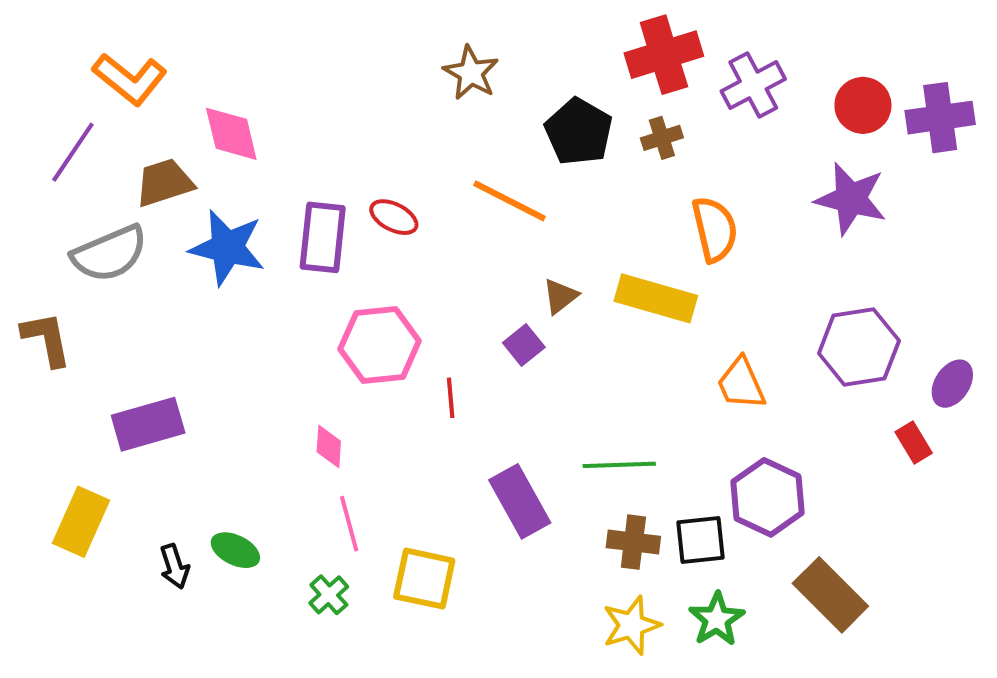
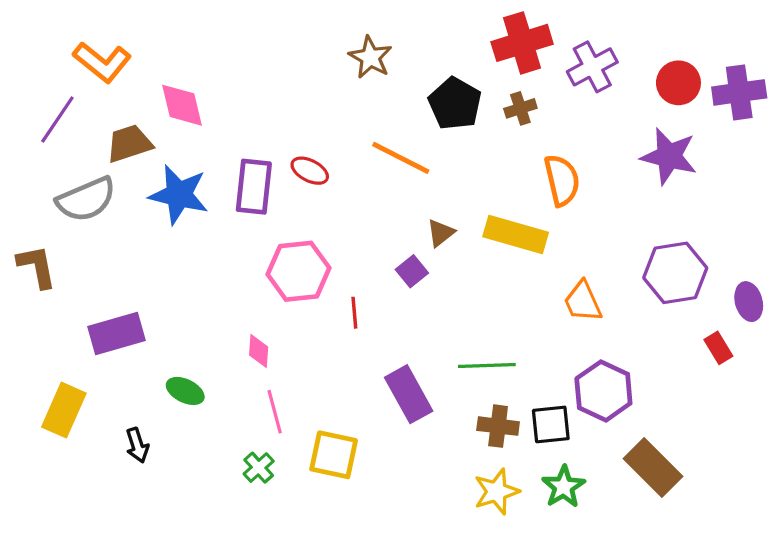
purple ellipse: (952, 384) -> (749, 302), turned -48
green ellipse: (235, 550) -> (185, 391), moved

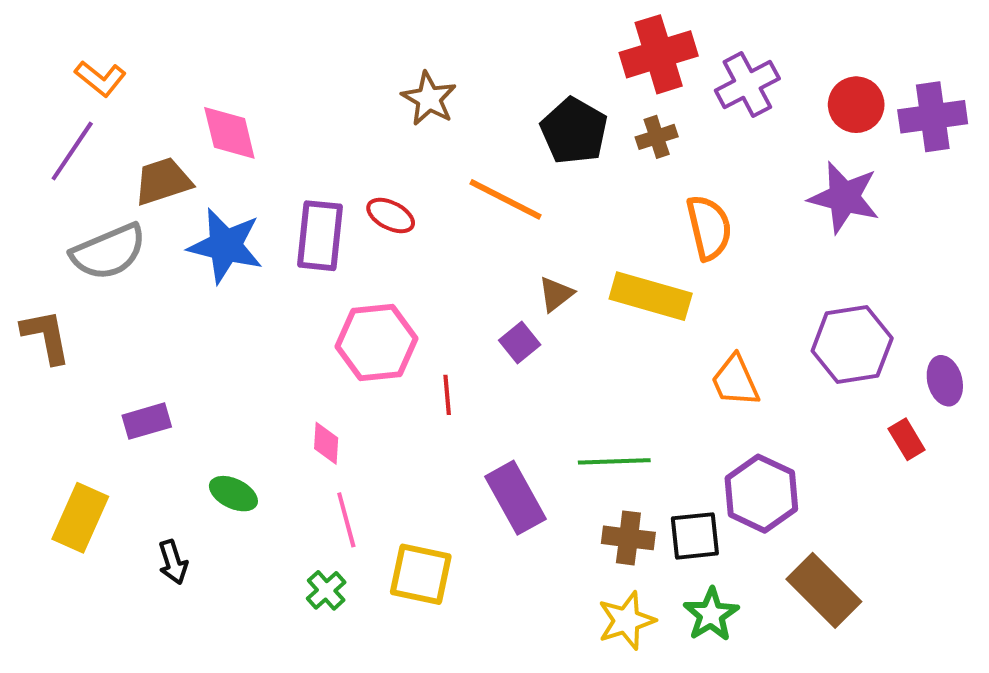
brown star: (370, 57) -> (429, 99), moved
orange L-shape: (102, 62) -> (100, 78), moved, size x0.7
purple rectangle: (117, 333) -> (147, 421), size x0.7

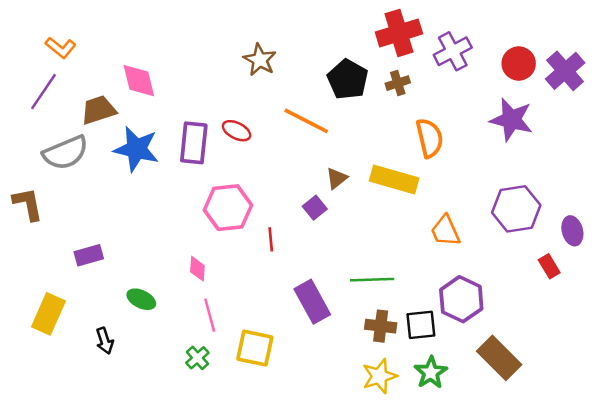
purple cross: (933, 117) -> (565, 71), turned -33

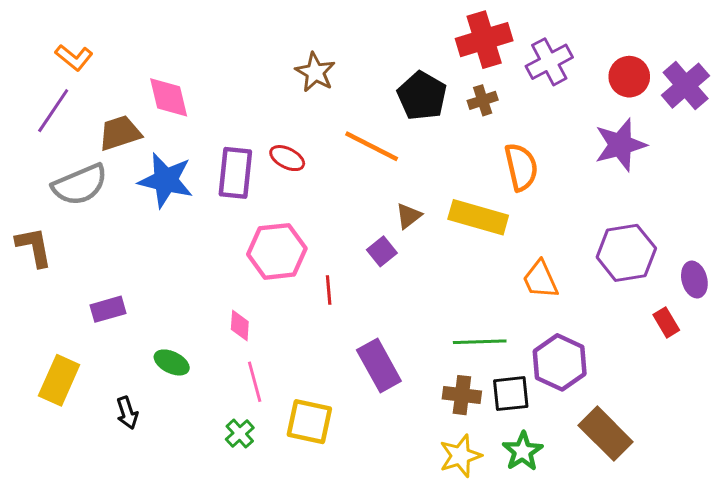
purple star: (511, 120) -> (620, 145), turned -30
green line: (372, 280) -> (480, 342), moved

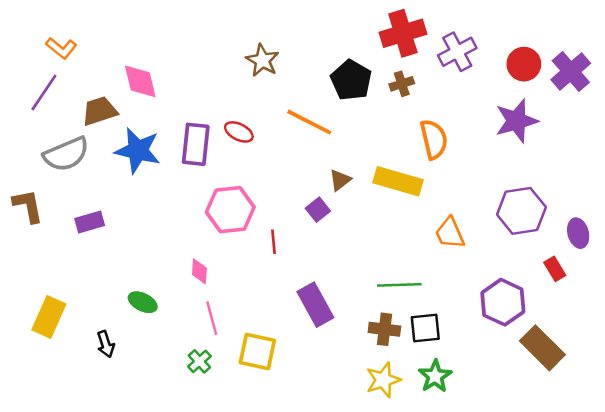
purple rectangle: (108, 309) -> (90, 222), moved
purple hexagon: (560, 362) -> (503, 302), moved
brown rectangle: (606, 434) -> (542, 348), moved

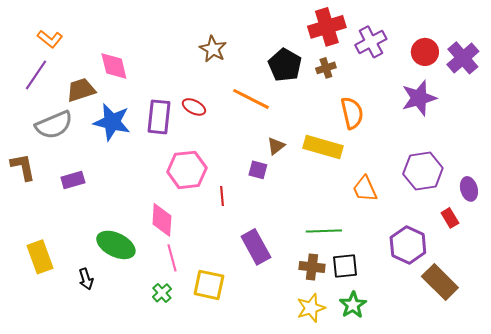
purple square: (318, 210) -> (258, 170), turned -36
pink diamond: (199, 271) -> (162, 220), size x1.6
green ellipse: (143, 302) -> (116, 245), size x1.6
yellow rectangle: (49, 317) -> (40, 257), turned -44

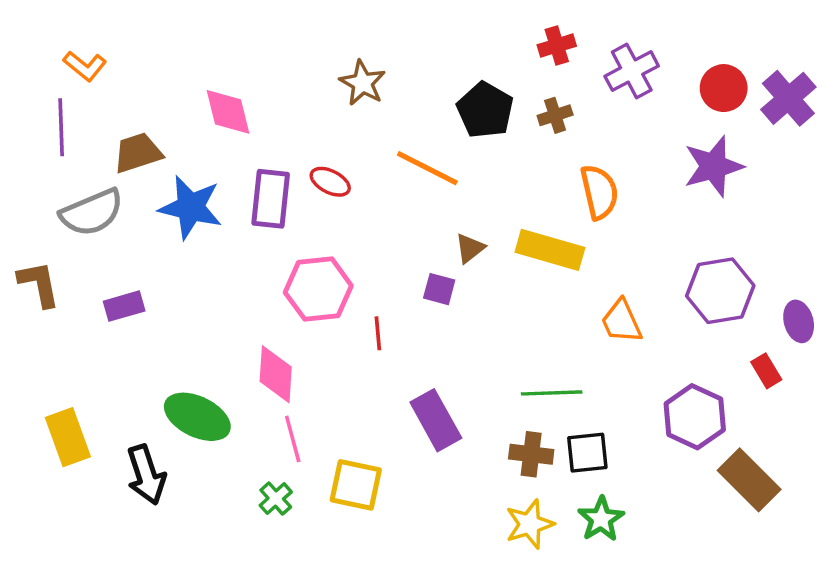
red cross: (327, 27) -> (557, 45), size x0.6
pink diamond: (114, 66) -> (228, 112), moved
purple line: (36, 75) -> (61, 127), turned -36
black arrow: (86, 279) -> (146, 475), size x1.6

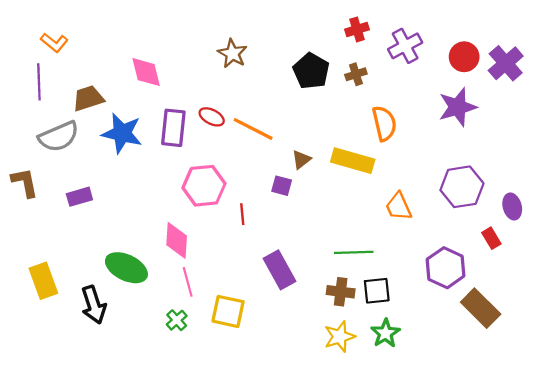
orange line: (427, 168) -> (253, 129), moved

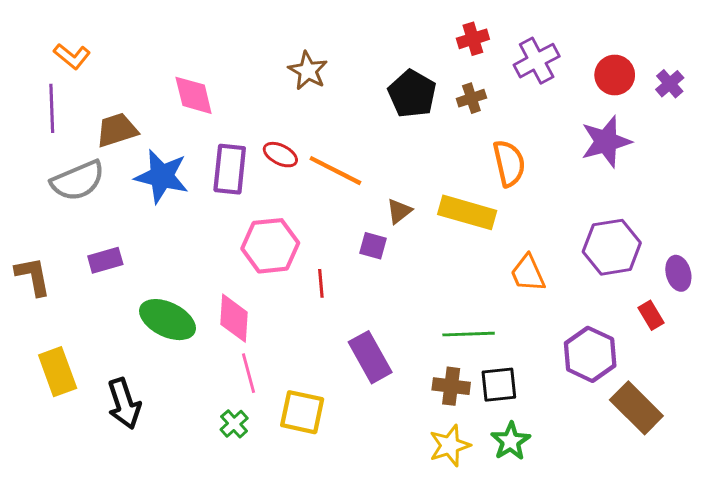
purple cross: (506, 63) -> (670, 84), size x0.6
brown L-shape: (25, 182) -> (33, 276), moved
green ellipse: (126, 268) -> (168, 320), moved

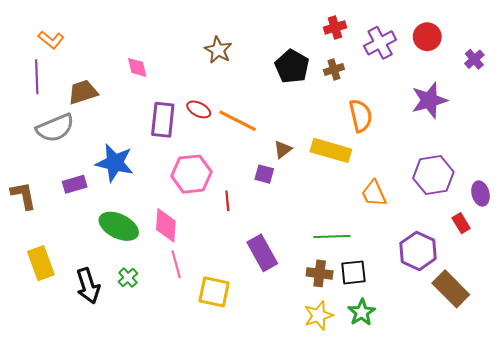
red circle: (615, 75) -> (427, 37), moved
pink diamond: (194, 95) -> (137, 67), size x0.7
blue star: (162, 176) -> (115, 163), moved
green cross: (234, 424) -> (128, 278), moved

